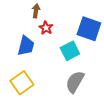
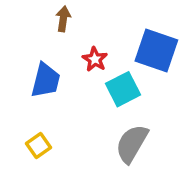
red star: (46, 28) -> (95, 59), moved
yellow square: (22, 83) -> (39, 145), size x0.6

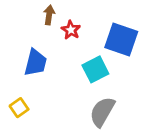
red star: (95, 59) -> (71, 30), moved
yellow square: (39, 145) -> (19, 108), moved

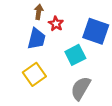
blue trapezoid: (35, 63) -> (37, 39), moved
yellow square: (19, 108) -> (34, 74), moved, size x1.5

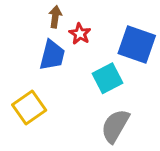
yellow square: (34, 74) -> (29, 107), moved

